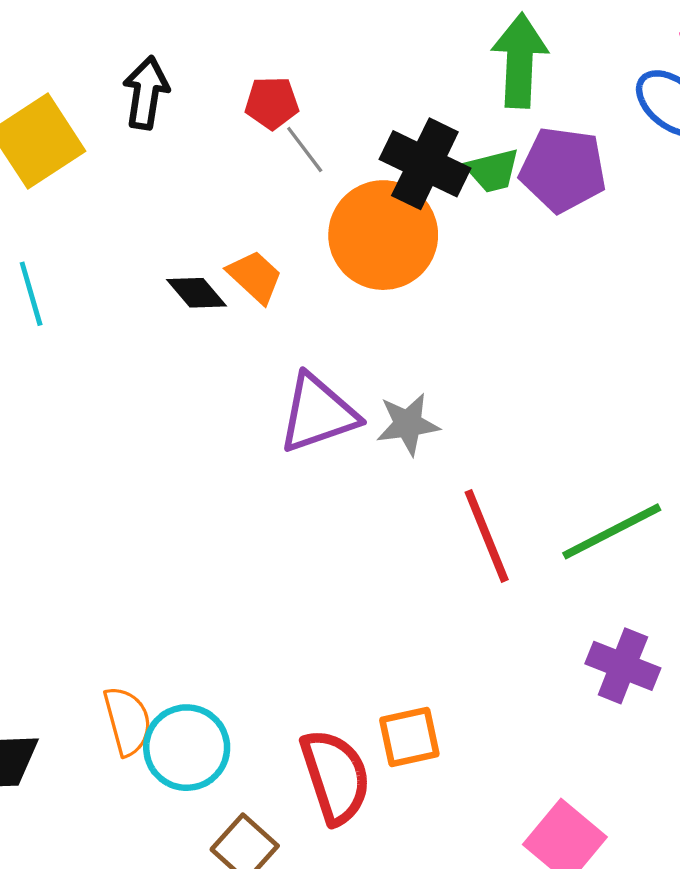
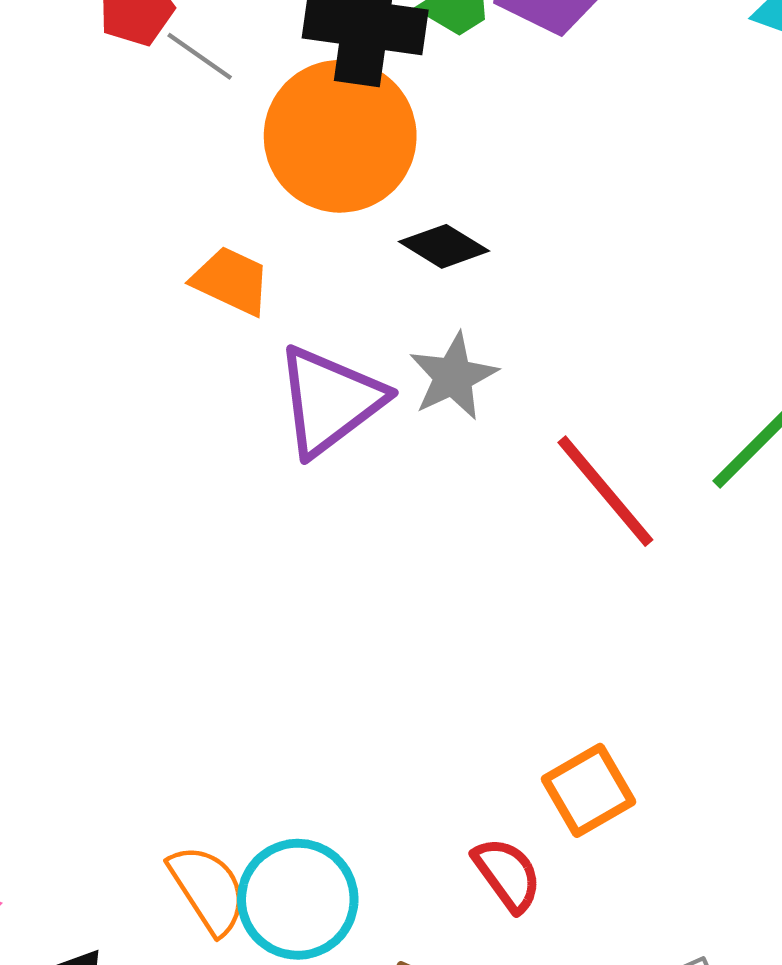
orange trapezoid: (255, 277) -> (231, 281), moved
black diamond: (196, 293) -> (444, 246), moved
red semicircle: (335, 777) -> (507, 874), size x0.6

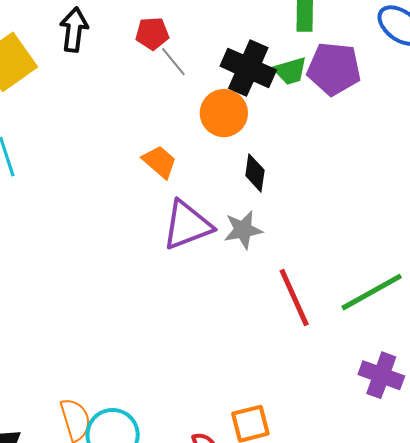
orange circle: (340, 136) -> (224, 113), size x0.7
black diamond: (444, 246) -> (255, 173), turned 51

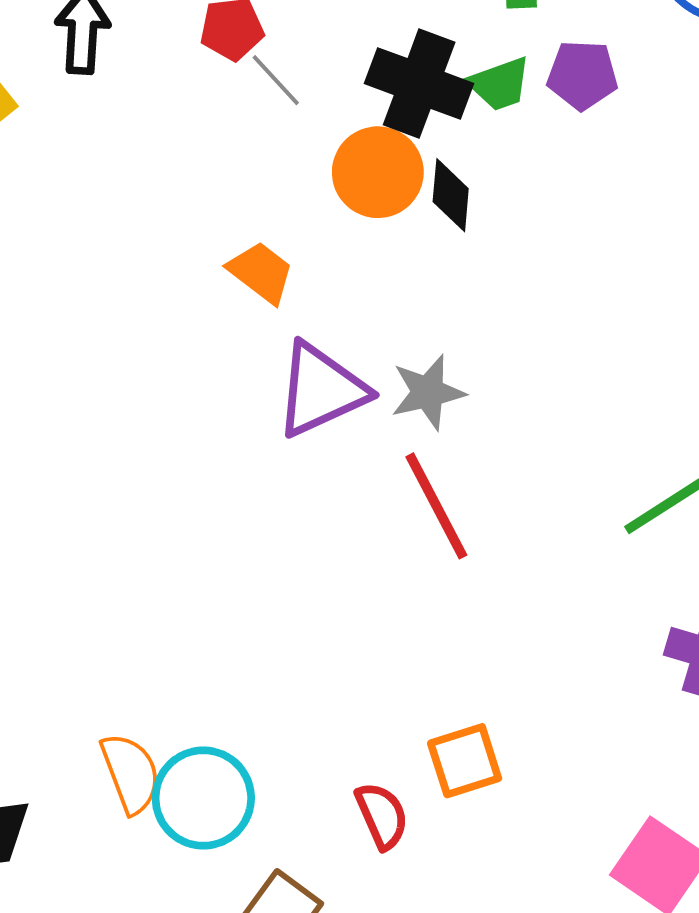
purple pentagon: (334, 69) -> (582, 75), size x0.7
black diamond: (255, 173) -> (451, 195), moved
red line: (294, 298) -> (436, 506), moved

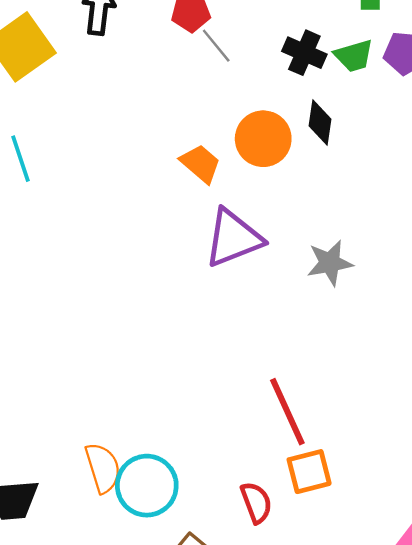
black cross: (419, 84) -> (304, 53), size x0.7
orange circle: (378, 172) -> (263, 139), moved
gray star: (428, 392) -> (330, 263), moved
red line: (436, 506) -> (287, 412), moved

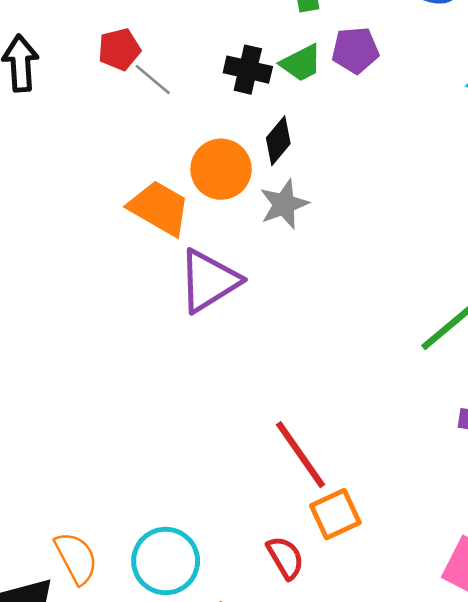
black diamond: (320, 123) -> (278, 141), turned 42
orange trapezoid: (200, 164) -> (159, 208), size x1.4
gray star: (330, 263) -> (284, 204), moved
orange semicircle: (103, 468) -> (76, 558), moved

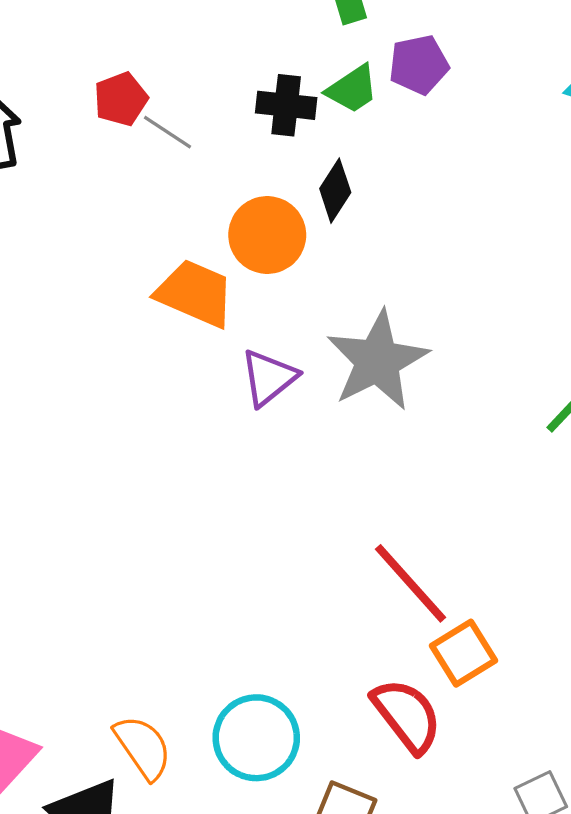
gray star: (284, 204) -> (377, 361), moved, size x1.6
purple triangle: (209, 281) -> (269, 378), size x0.7
red semicircle: (285, 557) -> (407, 715), size x1.4

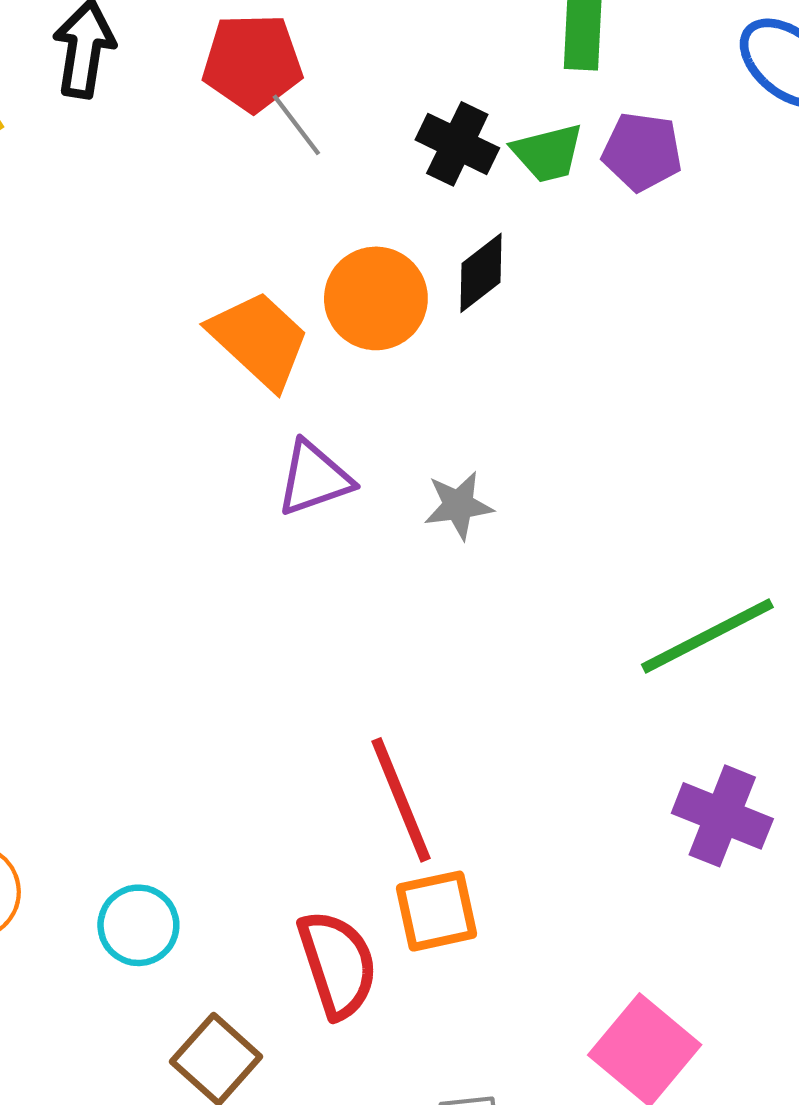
red pentagon: (121, 99) -> (252, 63), size x1.4
gray star: (377, 361) -> (458, 505), size x0.5
cyan circle: (256, 738) -> (138, 925), size x0.7

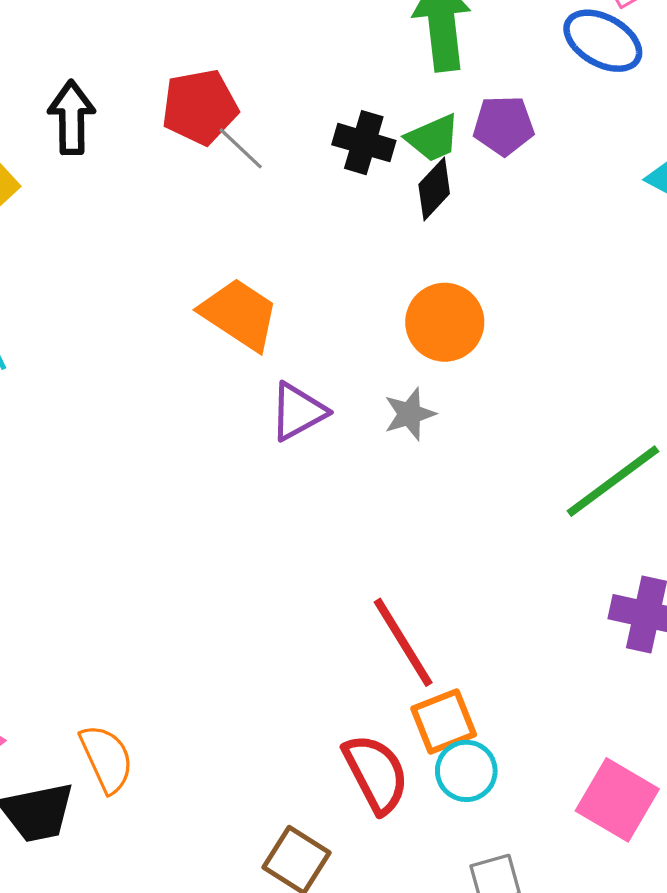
black diamond: (481, 273) -> (434, 189), moved
orange circle: (376, 298) -> (445, 322), moved
cyan circle: (138, 925) -> (466, 771), moved

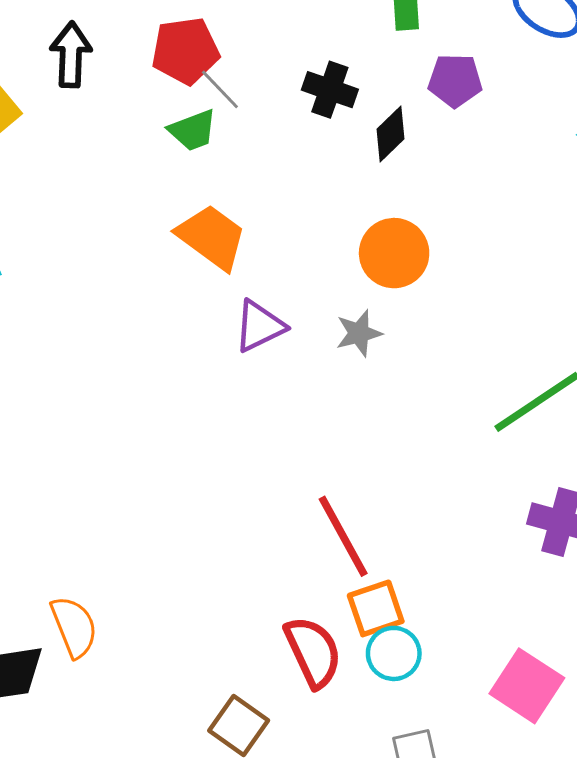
green trapezoid: (433, 138) -> (193, 130), moved

